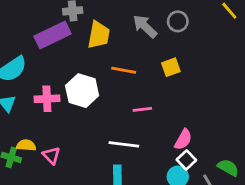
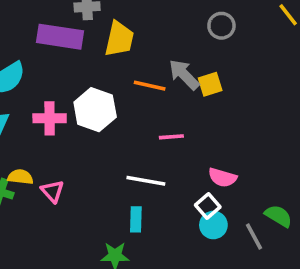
gray arrow: (145, 26) -> (184, 75), moved
purple rectangle: (53, 35) -> (60, 37), turned 32
pink semicircle: (183, 139) -> (222, 178), turned 75
white square: (186, 160) -> (208, 206), moved

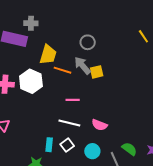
gray circle: (221, 26) -> (88, 42), moved
yellow trapezoid: (119, 39) -> (48, 55), moved
white line: (146, 181) -> (69, 123), moved
white square: (208, 206) -> (67, 145), moved

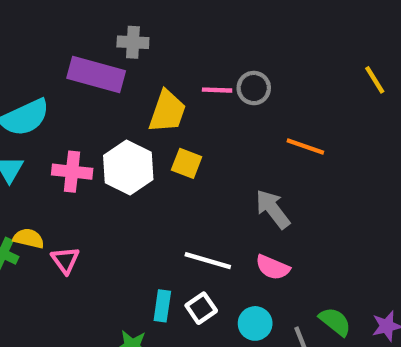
gray arrow: (82, 65) -> (273, 209), moved
orange line: (63, 70) -> (305, 147), moved
yellow square: (97, 72) -> (187, 163), moved, turned 32
pink line: (73, 100) -> (217, 90), moved

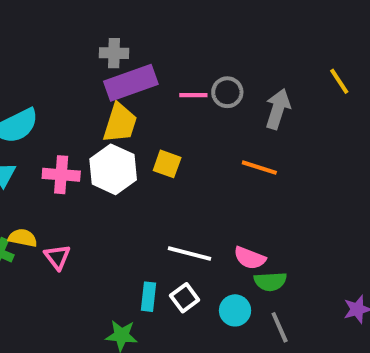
purple rectangle: (96, 75) -> (131, 83), moved, turned -33
yellow trapezoid: (167, 111) -> (120, 123), moved
orange line: (305, 147) -> (259, 168), moved
gray arrow: (273, 209) -> (278, 109), moved, turned 57
green semicircle: (335, 322) -> (270, 281), moved, turned 140

